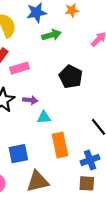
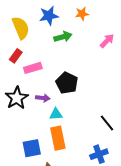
black pentagon: (71, 77) -> (67, 83), moved
orange rectangle: (60, 145) -> (58, 138), moved

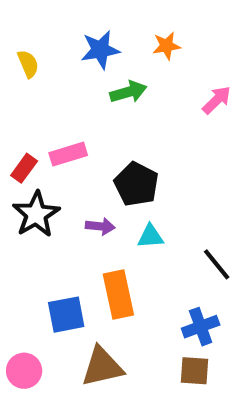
yellow semicircle: (21, 28) -> (28, 64), moved, size x0.6
red rectangle: (16, 56) -> (24, 168), moved
purple arrow: (43, 98) -> (100, 226), moved
cyan triangle: (56, 114) -> (150, 236), moved

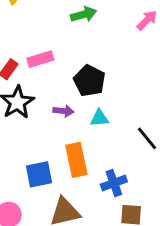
blue cross: (201, 327) -> (114, 183), moved

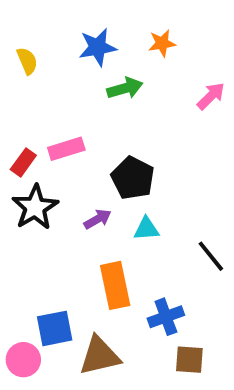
purple arrow: (63, 111) -> (98, 219), turned -36
blue square: (39, 174) -> (55, 328), moved

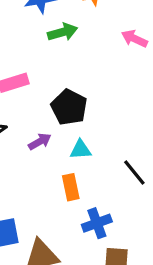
pink arrow: (211, 96) -> (134, 39), turned -110
orange rectangle: (115, 285) -> (71, 187), moved, size x0.7

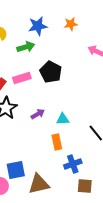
green arrow: (63, 32) -> (26, 47), moved
black pentagon: (69, 107) -> (51, 72), moved

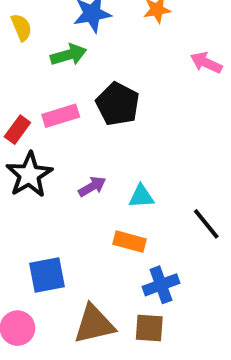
orange rectangle: (57, 142) -> (130, 242), turned -63
blue square: (16, 170) -> (47, 275), moved
brown square: (85, 186) -> (149, 328), moved

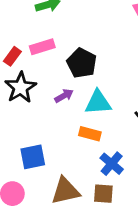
black pentagon: (118, 104) -> (82, 63), moved
cyan triangle: (141, 196) -> (98, 102), size x1.5
blue cross: (161, 285) -> (112, 164), turned -30

